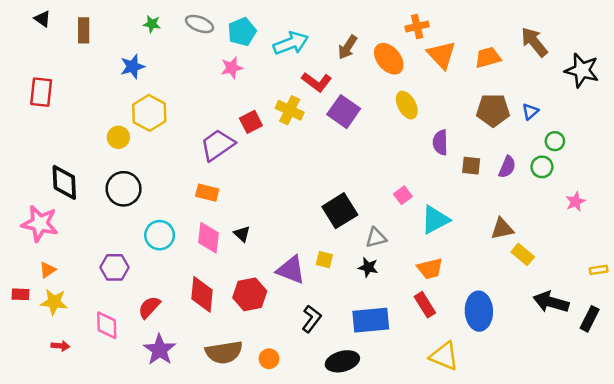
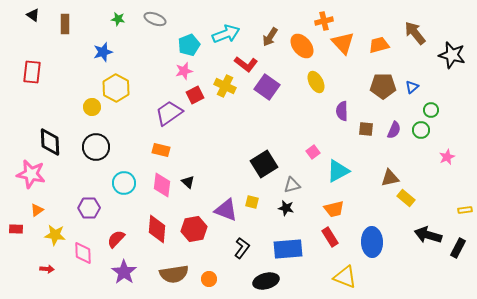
cyan pentagon: (242, 32) -> (189, 45), moved
pink star: (232, 68) -> (184, 71), moved
yellow star: (54, 302) -> (55, 235), moved

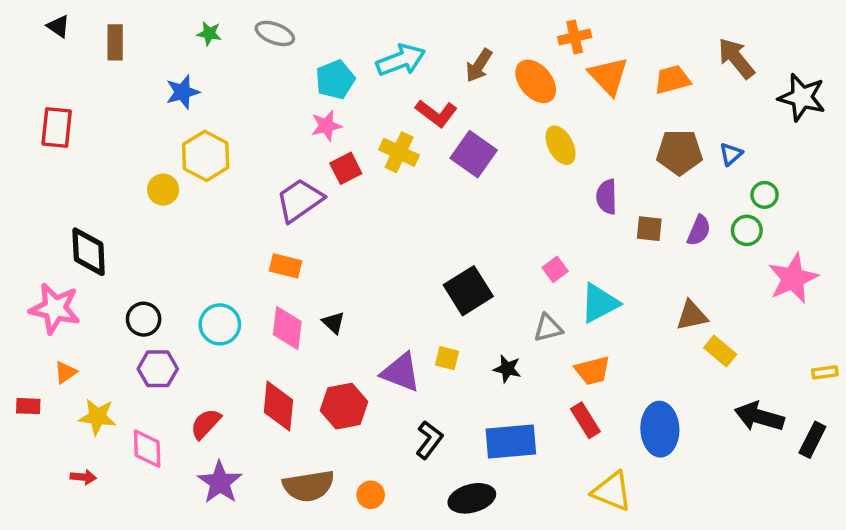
black circle: (96, 147) -> (144, 319), moved, size x0.7
pink star: (447, 157) -> (793, 278), size x1.8
gray triangle: (292, 185) -> (548, 328), moved

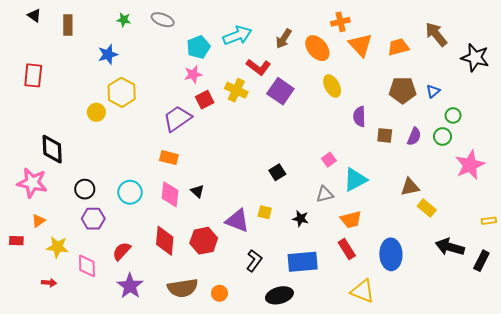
black square: (468, 291) -> (277, 172), size x0.6

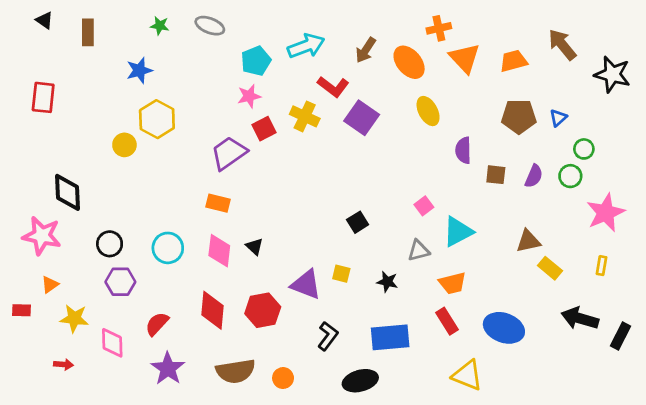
yellow rectangle: (489, 221) -> (602, 266), moved, turned -72
blue ellipse: (391, 254) -> (504, 328), turned -68

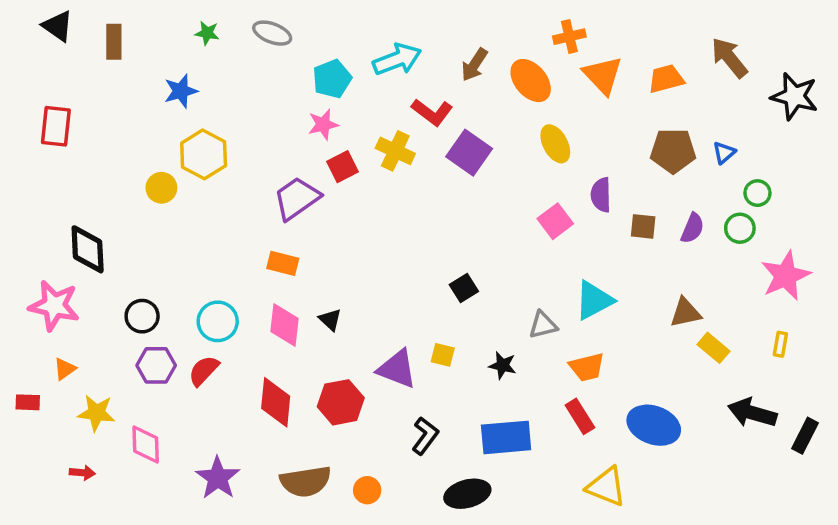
black triangle: (44, 20) -> (58, 26), size x1.4
pink square: (424, 206) -> (555, 221), moved, size x1.4
red semicircle: (157, 324) -> (204, 371), moved

